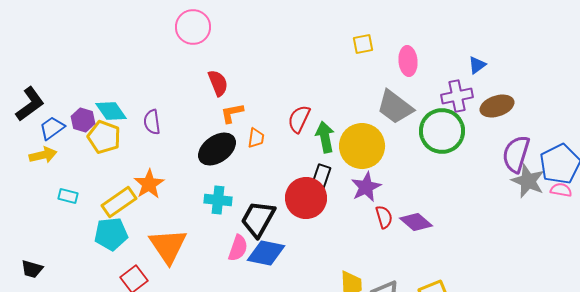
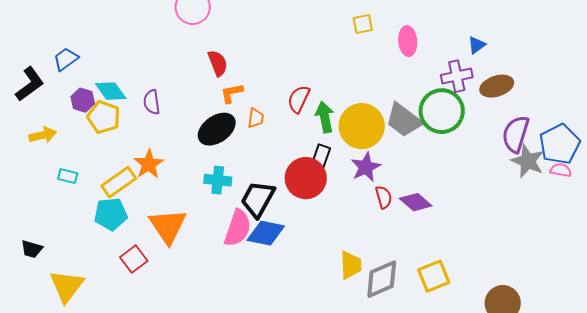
gray trapezoid: (395, 107) -> (404, 120), moved
blue trapezoid: (52, 128) -> (66, 59), moved
pink semicircle: (238, 248) -> (238, 228), size x1.4

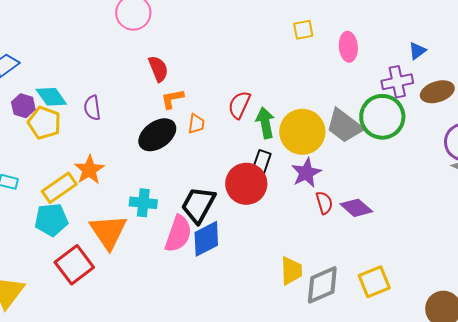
cyan cross: (218, 180) -> (143, 203), moved
blue diamond: (266, 233) -> (206, 239), turned -39
red square: (134, 259) -> (74, 265), size x1.4

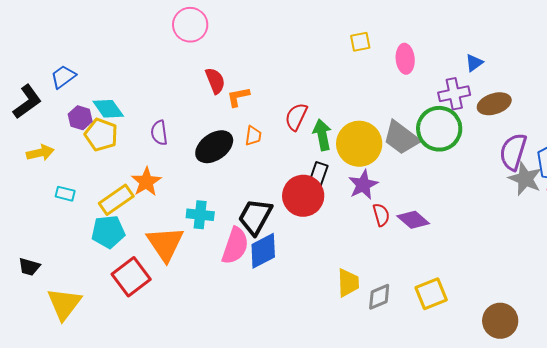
orange L-shape: (172, 99) -> (238, 97), moved
purple semicircle: (92, 108) -> (159, 133), moved
gray diamond: (322, 285) -> (379, 297), size x0.7

